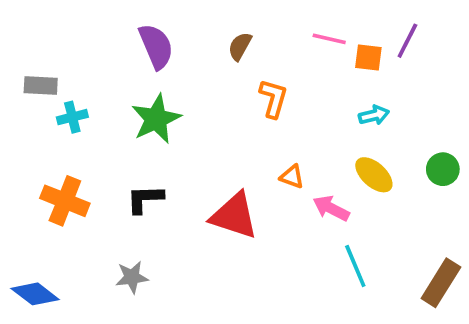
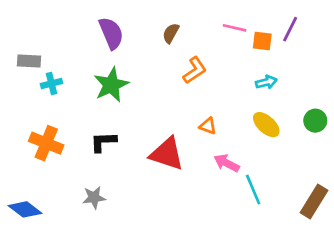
orange L-shape: (273, 98) -> (195, 70), turned 40
pink arrow: (331, 208) -> (227, 163), moved

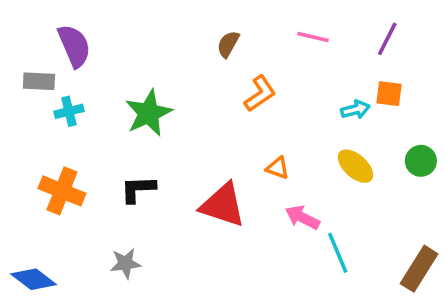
purple semicircle: (111, 33) -> (74, 46), moved
orange square: (262, 41) -> (389, 94), moved

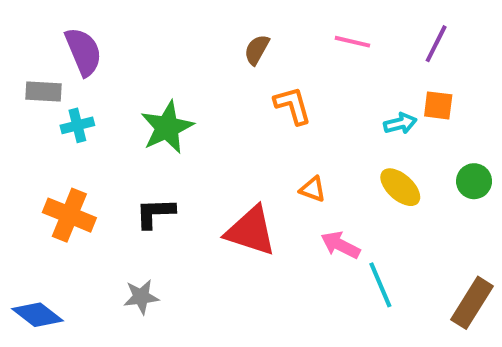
orange L-shape: (260, 94) -> (293, 105), turned -72

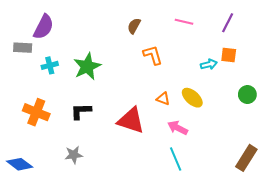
purple semicircle: (83, 52) -> (44, 27), turned 50
cyan cross: (77, 125) -> (50, 65), moved
yellow ellipse: (400, 187) -> (192, 98), moved
cyan line: (380, 285) -> (176, 159), moved

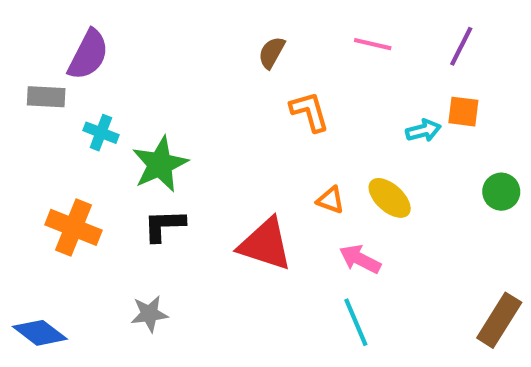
cyan cross: (50, 65) -> (101, 133), turned 35
green star: (87, 66) -> (160, 164), moved

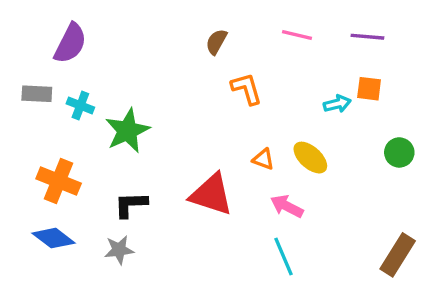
purple line: (461, 46) -> (367, 37), turned 68
gray rectangle: (46, 97) -> (37, 94), moved
black L-shape: (164, 225) -> (131, 205), moved
blue diamond: (40, 333) -> (54, 238), moved

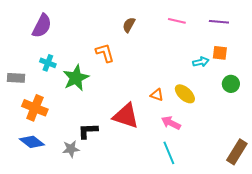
orange L-shape: (247, 89) -> (105, 53), moved
gray rectangle: (37, 94) -> (16, 78), moved
green circle: (399, 152) -> (231, 84), moved
black L-shape: (131, 205) -> (88, 131), moved

